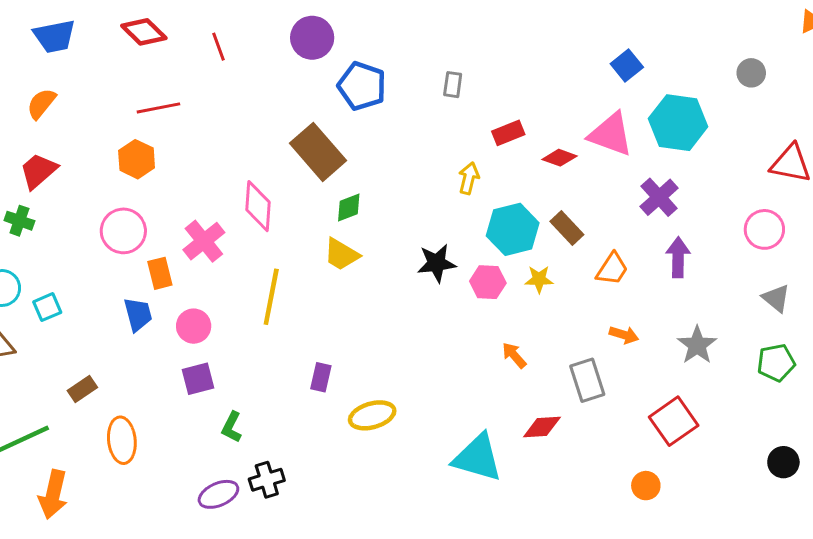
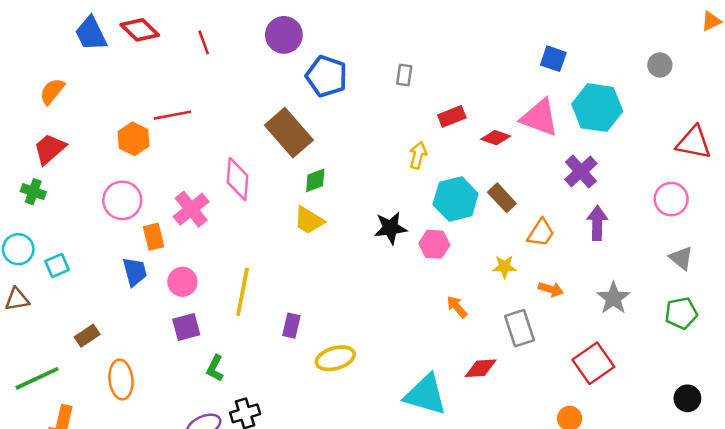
blue trapezoid: (55, 36) -> (91, 34), moved, turned 75
blue square: (627, 66) -> (553, 59), turned -32
red line: (158, 108) -> (172, 115), moved
yellow star: (539, 279) -> (504, 267), moved
yellow line: (271, 297) -> (243, 292), moved

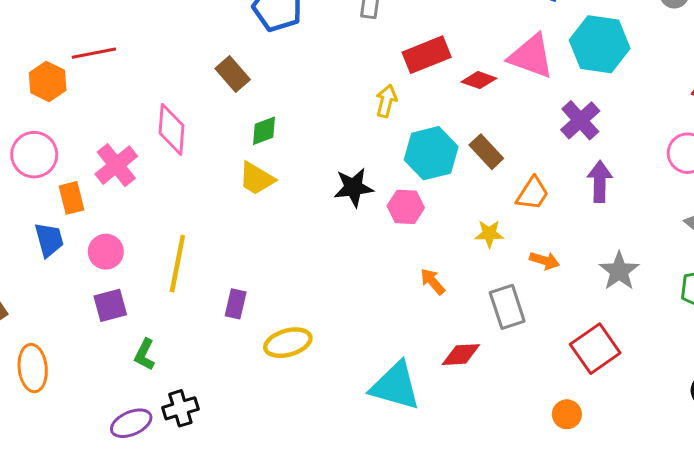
red rectangle: (452, 116) -> (427, 55), size x1.4
brown rectangle: (289, 133) -> (233, 74), size x0.6

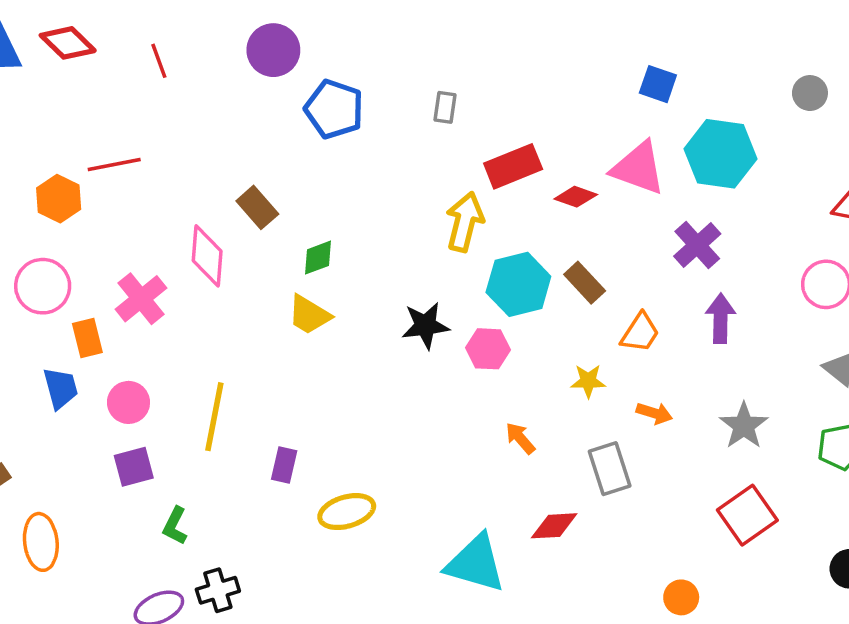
brown rectangle: (233, 74) -> (257, 207), moved
yellow arrow: (386, 101) -> (465, 222), size x1.5
red square: (595, 349) -> (747, 515), moved

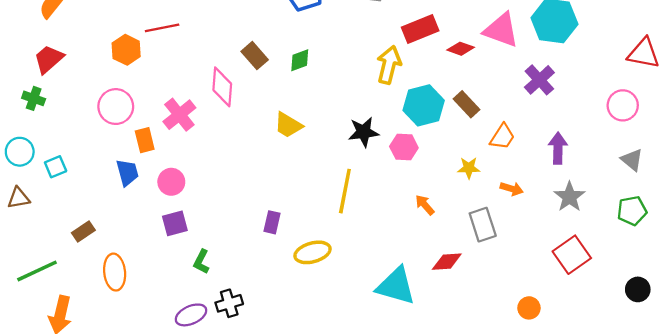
green diamond: (318, 258) -> (300, 60), moved
purple arrow: (721, 318) -> (558, 148), moved
yellow line: (214, 417) -> (345, 191), moved

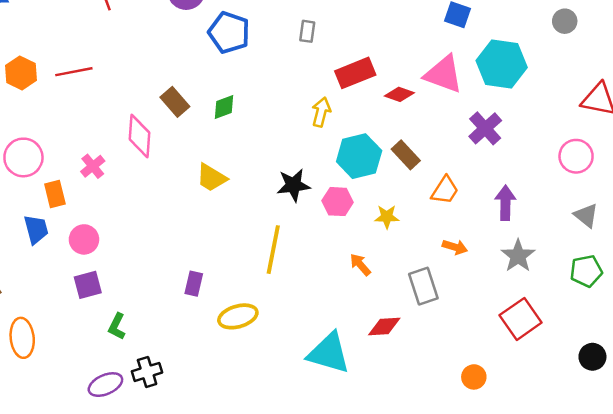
orange hexagon: (126, 50) -> (21, 73), moved
yellow arrow: (389, 65) -> (321, 112), size x0.7
pink cross: (179, 115) -> (93, 166), size x0.7
yellow star: (469, 168) -> (387, 217), moved

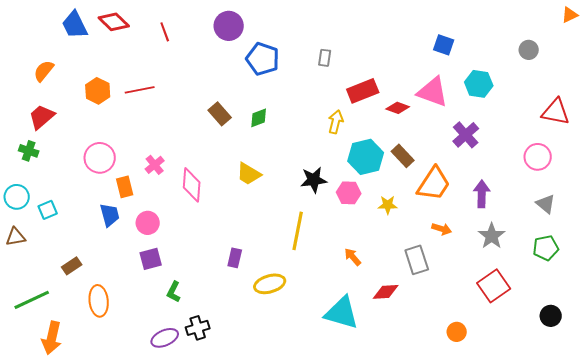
cyan hexagon: (502, 64) -> (479, 84), size x0.7
pink diamond: (140, 136) -> (192, 185), moved
orange trapezoid: (445, 190) -> (434, 184), size x1.5
orange arrow: (360, 265) -> (353, 257), moved

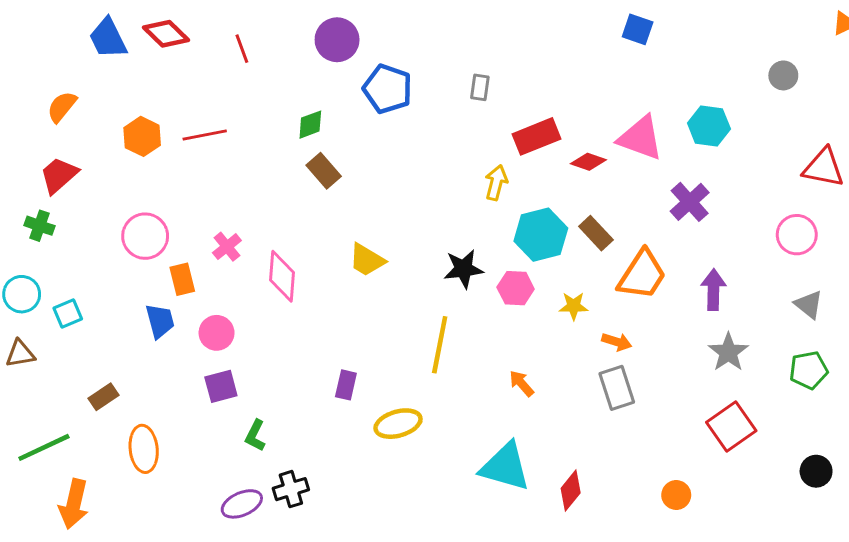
blue square: (444, 45) -> (638, 29), moved
green diamond: (259, 118) -> (310, 125), moved
orange arrow: (442, 229) -> (617, 342), moved
red diamond: (386, 292) -> (571, 491), moved, turned -48

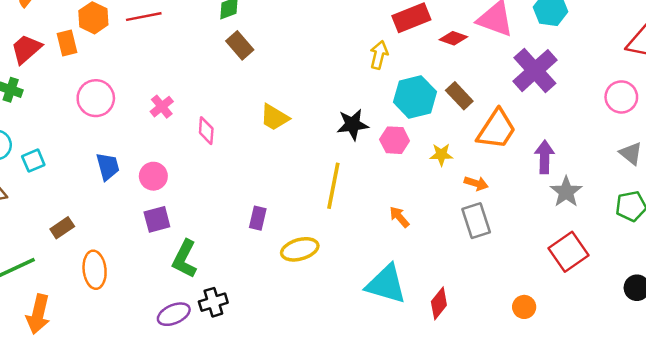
purple cross: (690, 202) -> (535, 71), size x1.4
pink diamond: (282, 276) -> (206, 131), size x0.7
orange rectangle: (182, 279) -> (67, 43), moved
purple arrow: (713, 290) -> (545, 157), moved
green L-shape: (255, 435) -> (185, 259), size x1.5

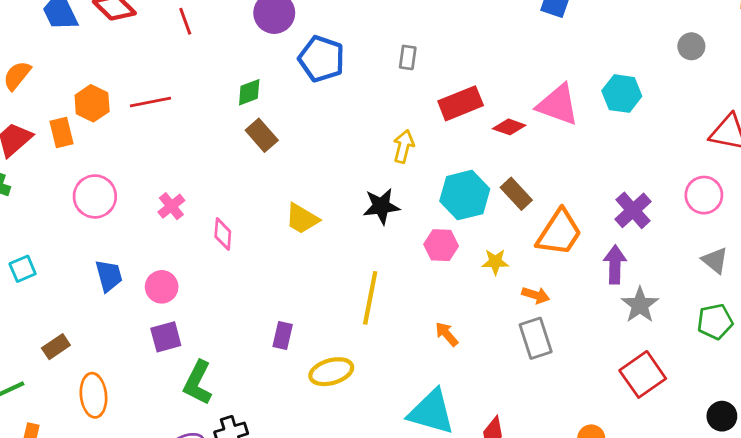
yellow arrow: (379, 55) -> (404, 146), moved
purple cross: (535, 71) -> (633, 210), moved, size x0.7
black star: (353, 125) -> (381, 206), moved

